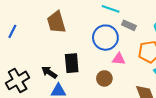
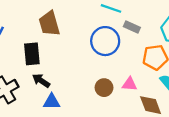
pink triangle: (119, 59) -> (130, 84), moved
black rectangle: (72, 63) -> (32, 54), moved

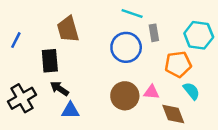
gray rectangle: (132, 27) -> (154, 33), turned 56
brown circle: (104, 88) -> (125, 96), size x1.5

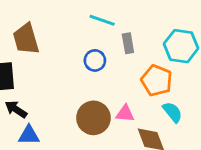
blue circle: (126, 47) -> (95, 60), size x0.6
orange pentagon: (178, 64) -> (157, 81), turned 30

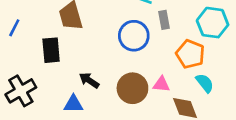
blue circle: (95, 60) -> (134, 36), size x1.5
black arrow: (16, 109) -> (89, 80), moved

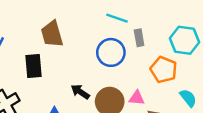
black arrow: (89, 80) -> (80, 92), moved
cyan semicircle: (205, 83) -> (188, 98), moved

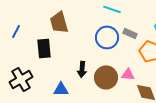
gray rectangle: (139, 38) -> (130, 33), moved, turned -56
black arrow: (80, 92) -> (82, 69), turned -119

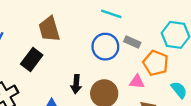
black rectangle: (44, 48) -> (32, 59), turned 42
pink triangle: (128, 74) -> (137, 82), moved

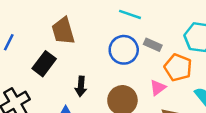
pink triangle: (137, 82) -> (158, 88), turned -42
black arrow: (76, 84) -> (81, 86), moved

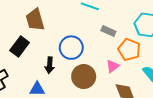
blue circle: (124, 50) -> (71, 48), moved

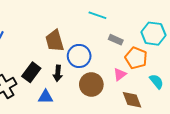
brown trapezoid: (35, 20) -> (55, 41), moved
black rectangle: (20, 47) -> (31, 72), moved

